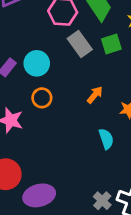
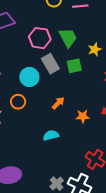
cyan circle: (37, 63) -> (29, 77), moved
cyan semicircle: (106, 139) -> (51, 135), moved, turned -91

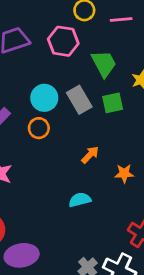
pink hexagon: (40, 38) -> (63, 41), moved
cyan circle: (29, 77) -> (44, 98), moved
orange circle: (18, 102) -> (39, 128), moved

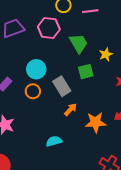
gray rectangle: (79, 100) -> (62, 86), moved
orange star: (124, 173) -> (96, 122), size x1.5
cyan semicircle: (80, 200) -> (54, 141), moved

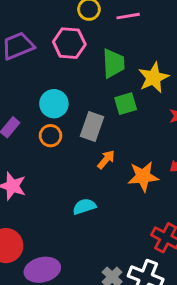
green trapezoid: (79, 43) -> (113, 63), turned 30
yellow star: (106, 54) -> (154, 78), size x1.5
gray rectangle: (62, 86) -> (92, 126), turned 54

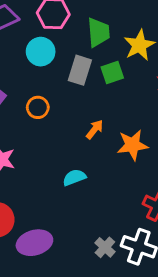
cyan circle: (54, 104) -> (41, 52), moved
gray rectangle: (92, 126) -> (80, 70), moved

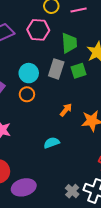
cyan circle: (41, 52) -> (29, 73), moved

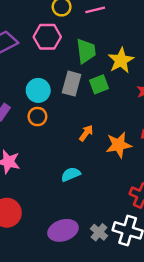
purple ellipse: (24, 187) -> (63, 230), moved

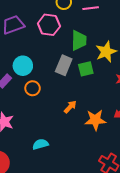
cyan circle: (38, 90) -> (23, 66), moved
cyan semicircle: (71, 174) -> (40, 144), moved

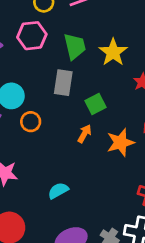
green square: (86, 69) -> (95, 104), moved

